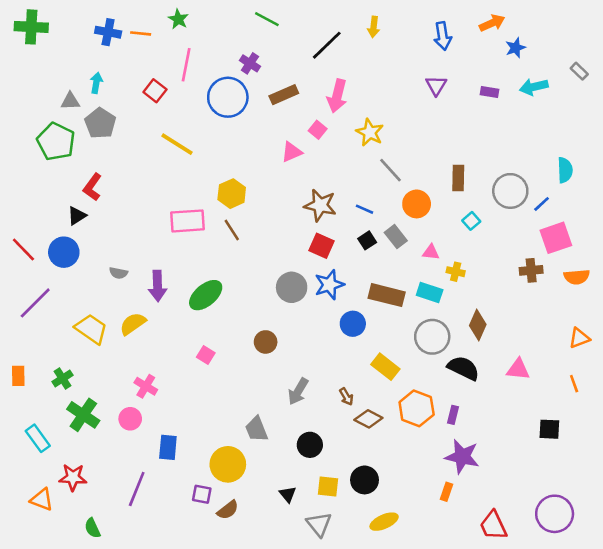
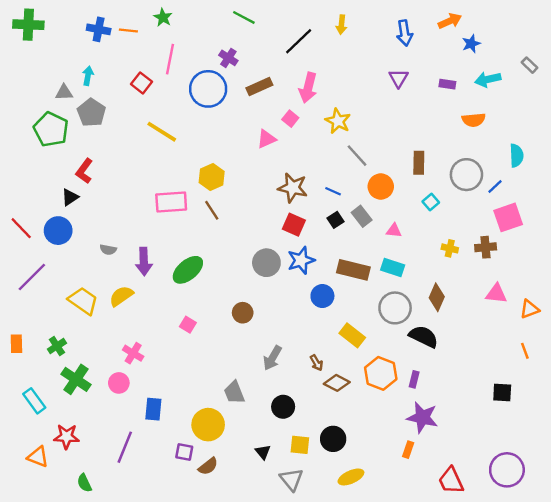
yellow cross: (456, 272) -> (450, 248), moved
orange semicircle: (577, 277) -> (474, 120), moved
pink triangle: (518, 369) -> (496, 294), moved

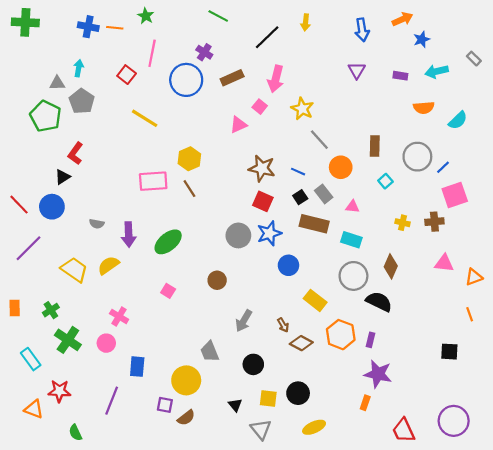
cyan semicircle: (516, 156) -> (458, 120), moved, turned 48
brown rectangle: (353, 270) -> (314, 224), moved

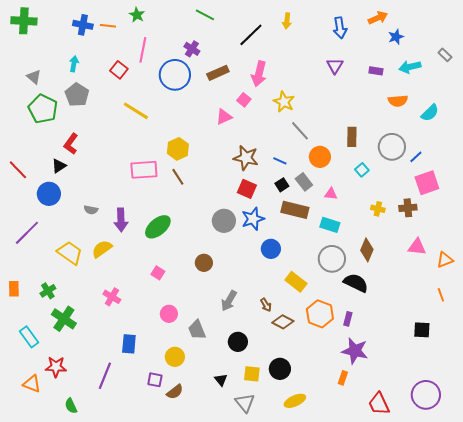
gray triangle: (57, 83) -> (34, 77), moved, turned 42
red line: (19, 205) -> (18, 170), moved
pink circle: (106, 343) -> (169, 314), moved
yellow circle: (186, 380) -> (175, 357), size x0.7

